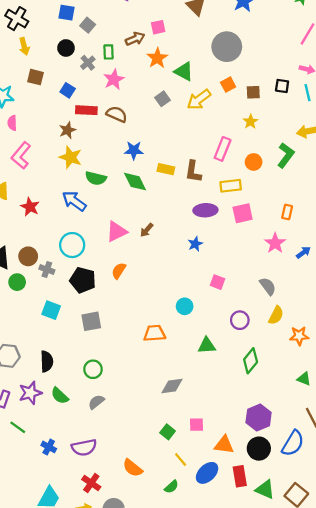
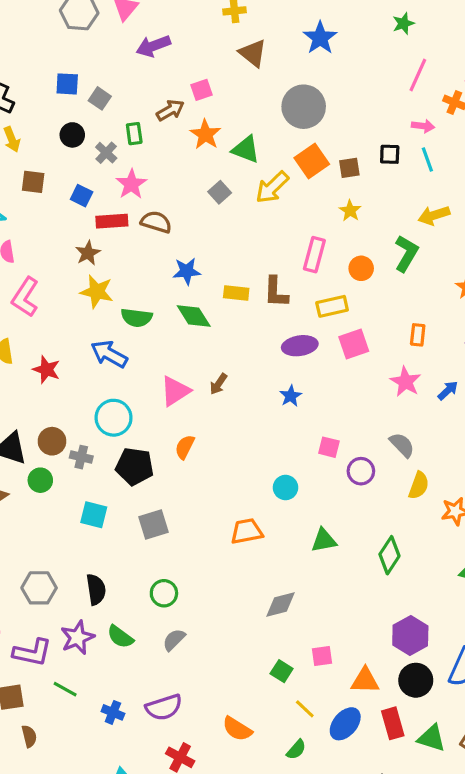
pink star: (114, 79) -> (131, 184), moved
orange square: (228, 85) -> (312, 161), size x1.5
purple circle: (240, 320) -> (361, 471), moved

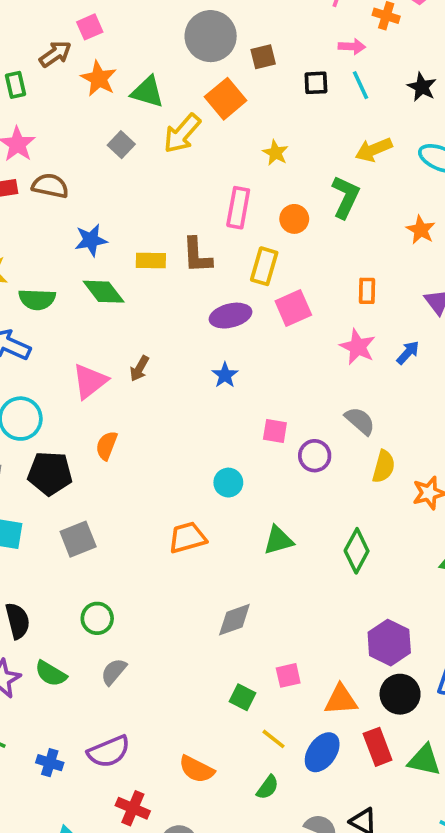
brown square: (349, 168) -> (263, 57), moved
yellow rectangle: (332, 306) -> (264, 266), turned -56

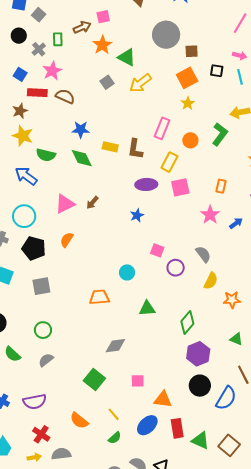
orange square: (226, 99) -> (187, 78), moved
purple hexagon: (389, 643) -> (198, 354), moved
black circle: (400, 694) -> (200, 386), moved
green square: (242, 697) -> (94, 379), moved, size x1.5
yellow line: (273, 739) -> (114, 414), moved

